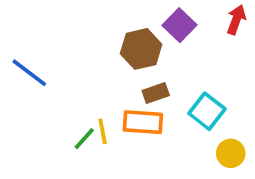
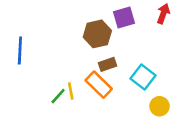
purple square: (179, 25) -> (124, 17), turned 30
blue line: (29, 73) -> (20, 50), turned 56
orange rectangle: (143, 122) -> (99, 85), turned 40

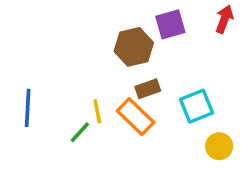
blue line: (20, 50) -> (28, 108), moved
cyan square: (143, 77) -> (197, 106), turned 30
yellow line: (71, 91) -> (97, 111), moved

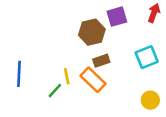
cyan square: (197, 106) -> (147, 57), moved

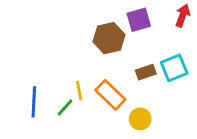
brown rectangle: (101, 61) -> (146, 72), moved
blue line: (19, 74) -> (34, 102), moved
yellow circle: (150, 100) -> (140, 119), moved

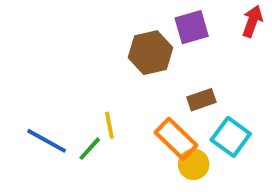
cyan square: (174, 68) -> (231, 137), moved, turned -32
orange rectangle: (110, 95) -> (176, 139), moved
blue line: (34, 102) -> (47, 141), turned -64

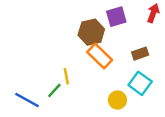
brown rectangle: (201, 100) -> (140, 54), moved
orange rectangle: (176, 139) -> (100, 56), moved
blue line: (47, 141) -> (27, 100), moved

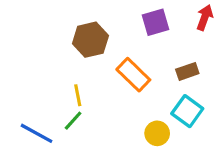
brown hexagon: (91, 32) -> (90, 40), moved
yellow line: (66, 76) -> (78, 95), moved

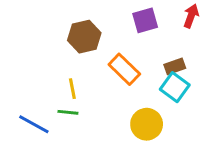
cyan square: (187, 111) -> (175, 87), moved
green line: (73, 121) -> (68, 112), turned 54
yellow circle: (157, 133) -> (147, 124), size x1.4

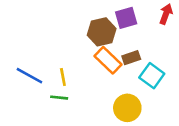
brown hexagon: (84, 37) -> (102, 32), moved
brown rectangle: (175, 66) -> (131, 58), moved
blue line: (34, 124) -> (29, 76), moved

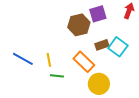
orange rectangle: (108, 60) -> (84, 62), moved
cyan square: (152, 76) -> (118, 47), moved
green line: (59, 98) -> (57, 76), moved

